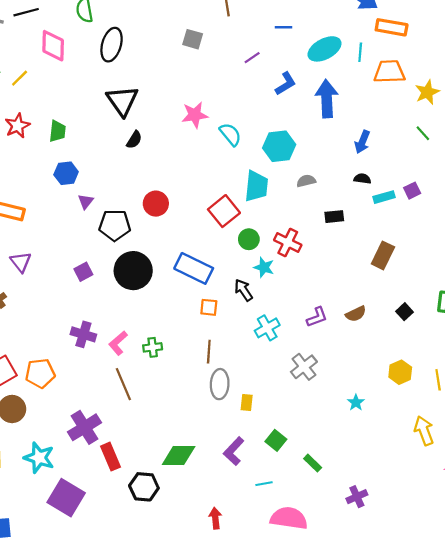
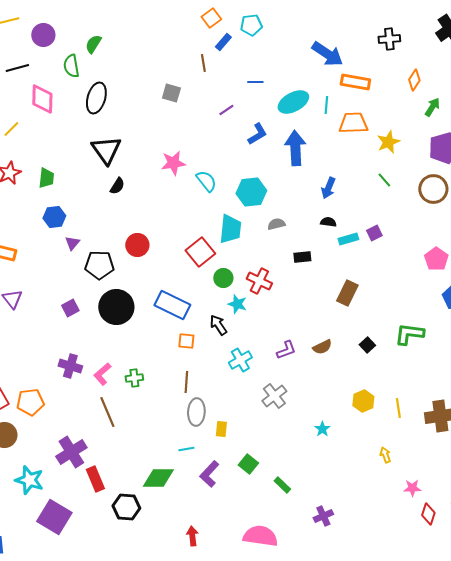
yellow arrow: (424, 431) -> (385, 455), size x0.6
cyan line: (264, 484) -> (186, 449), moved

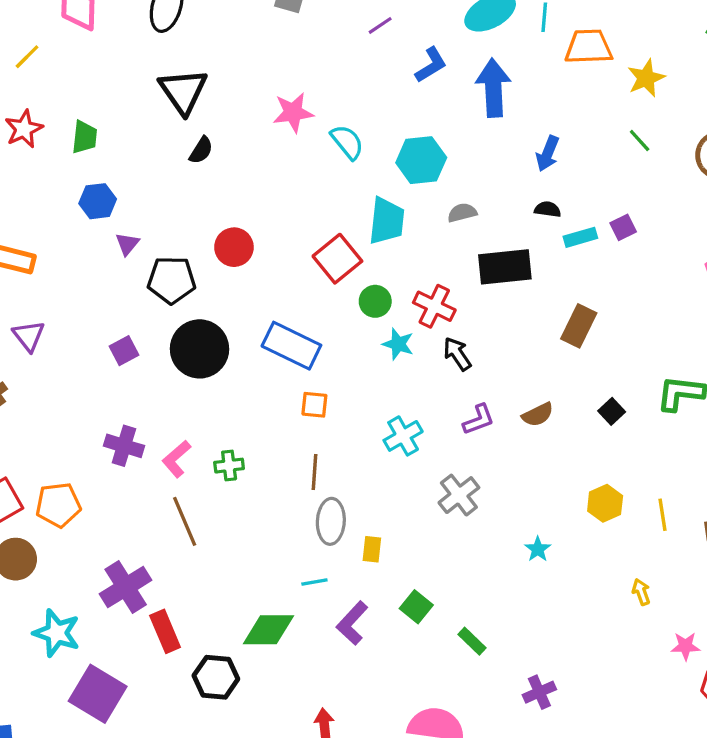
black rectangle: (302, 257) -> (505, 267), size x1.8
black arrow: (218, 325) -> (457, 354), moved

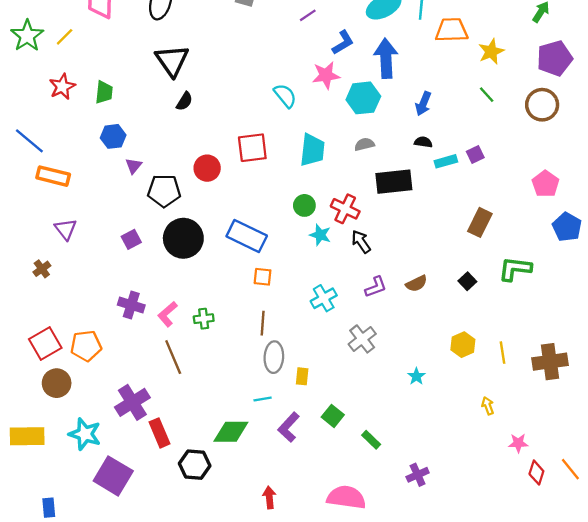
pink star: (293, 113) -> (326, 75), moved
cyan hexagon: (421, 160) -> (363, 98), moved
red square: (337, 259) -> (252, 148), moved, turned 32
brown rectangle: (579, 326) -> (480, 222), moved

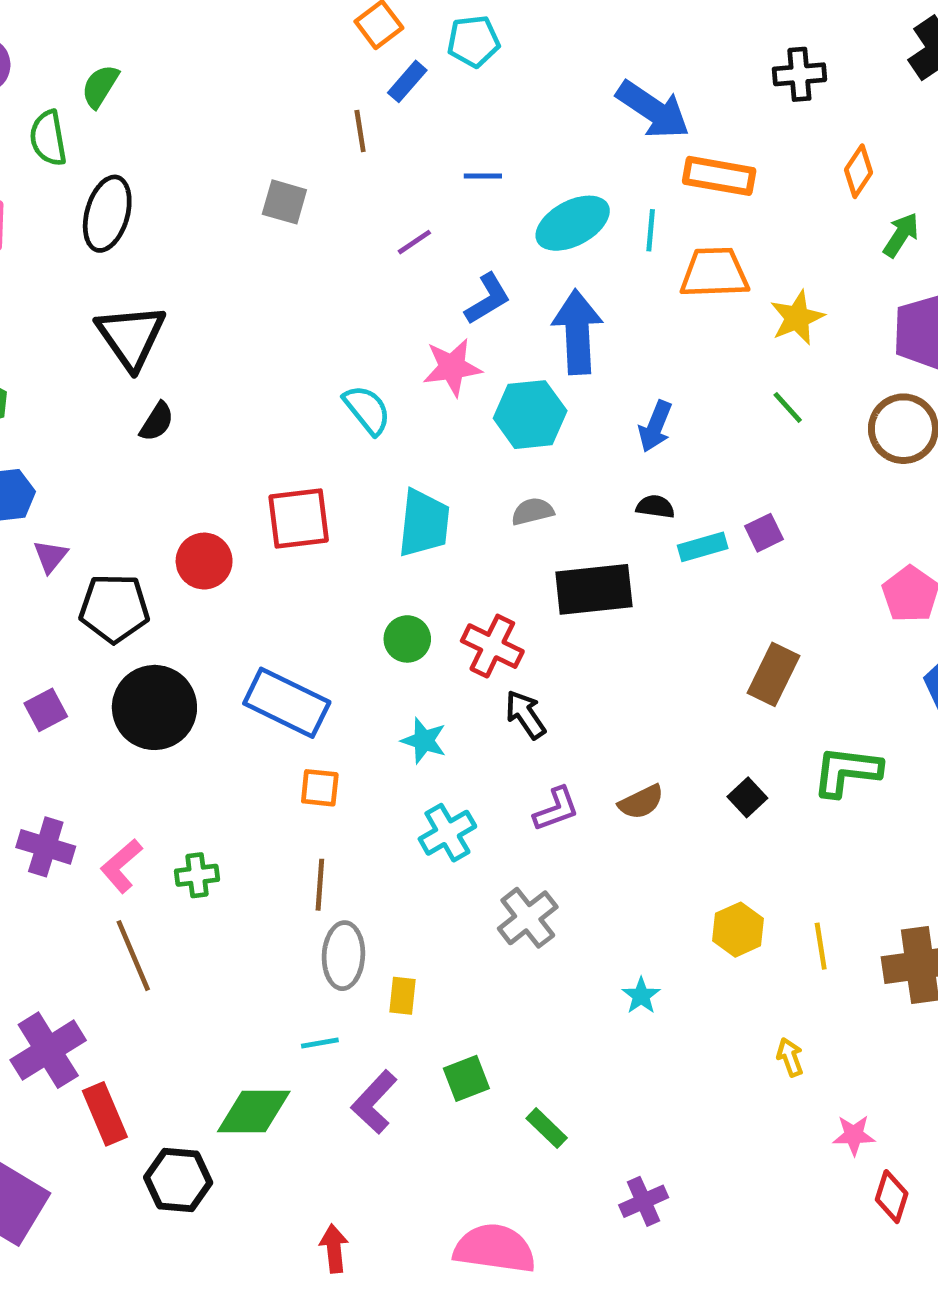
cyan star: (320, 235) -> (424, 741), moved
green square: (333, 416) -> (466, 1078), turned 30

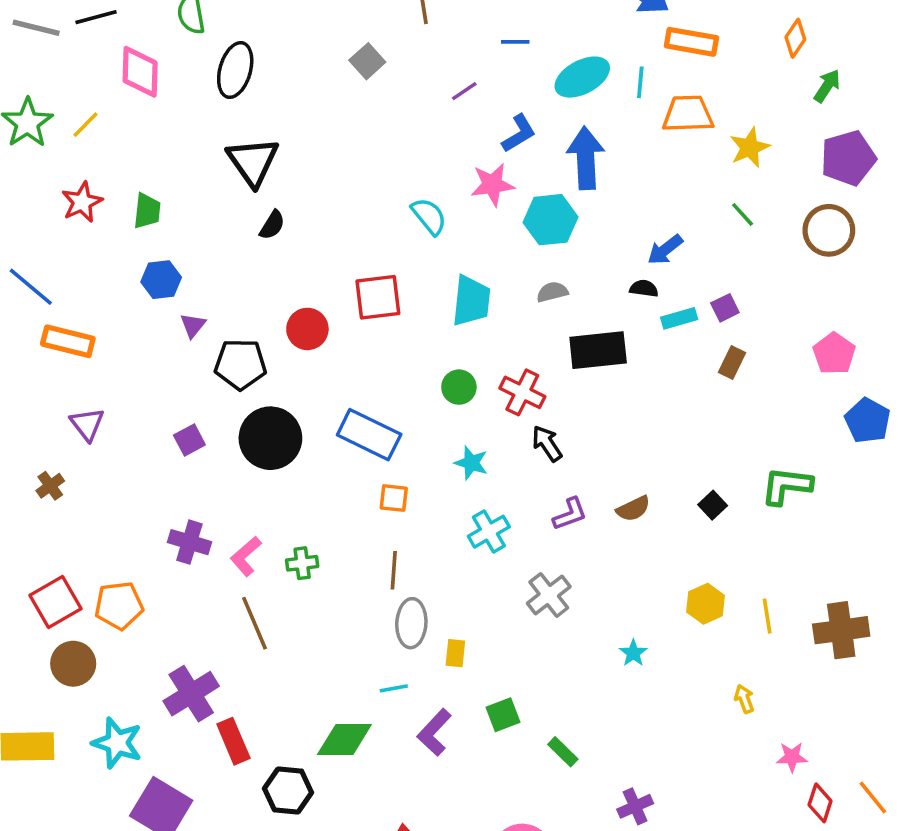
gray square: (284, 202) -> (367, 61), turned 32
blue arrow: (655, 426) -> (665, 250), moved, turned 30
brown rectangle: (773, 674) -> (732, 362), moved, size x0.7

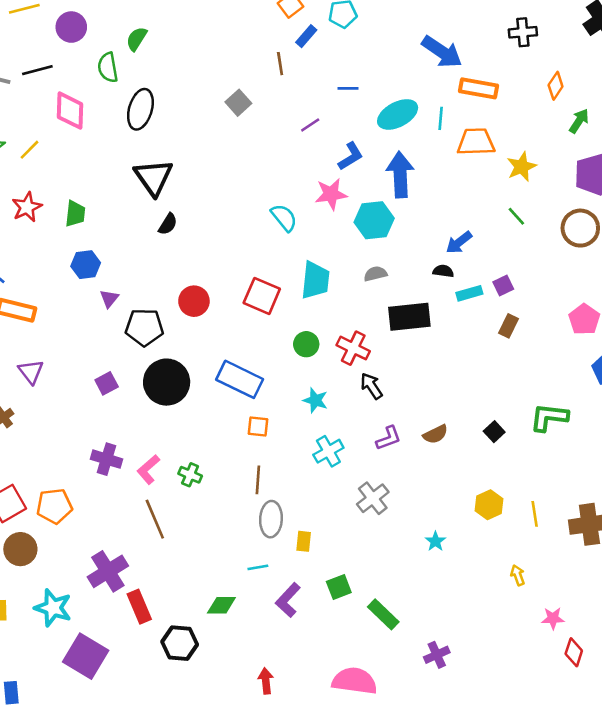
red square: (378, 297) -> (262, 296), moved, turned 30
green cross: (302, 563) -> (190, 475), turned 30
green diamond: (344, 739) -> (221, 605), size x0.7
green rectangle: (563, 752) -> (383, 614), size x1.4

